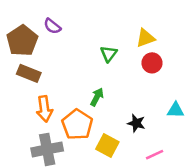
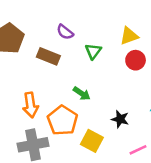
purple semicircle: (52, 26) -> (65, 32), moved
brown rectangle: (29, 73) -> (48, 56), moved
green arrow: (97, 97) -> (82, 94), turned 96

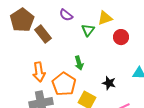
yellow triangle: (129, 36) -> (105, 18), moved
brown rectangle: (48, 56) -> (43, 34), moved, turned 30
green arrow: (82, 94) -> (79, 63), turned 40

